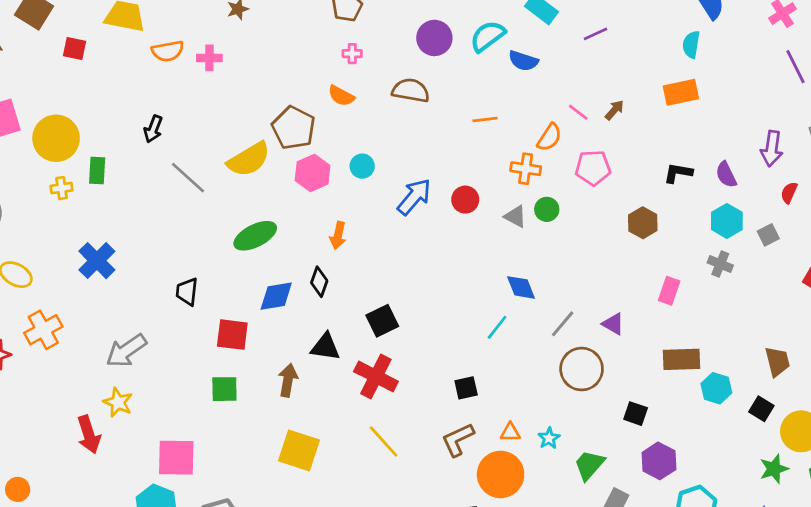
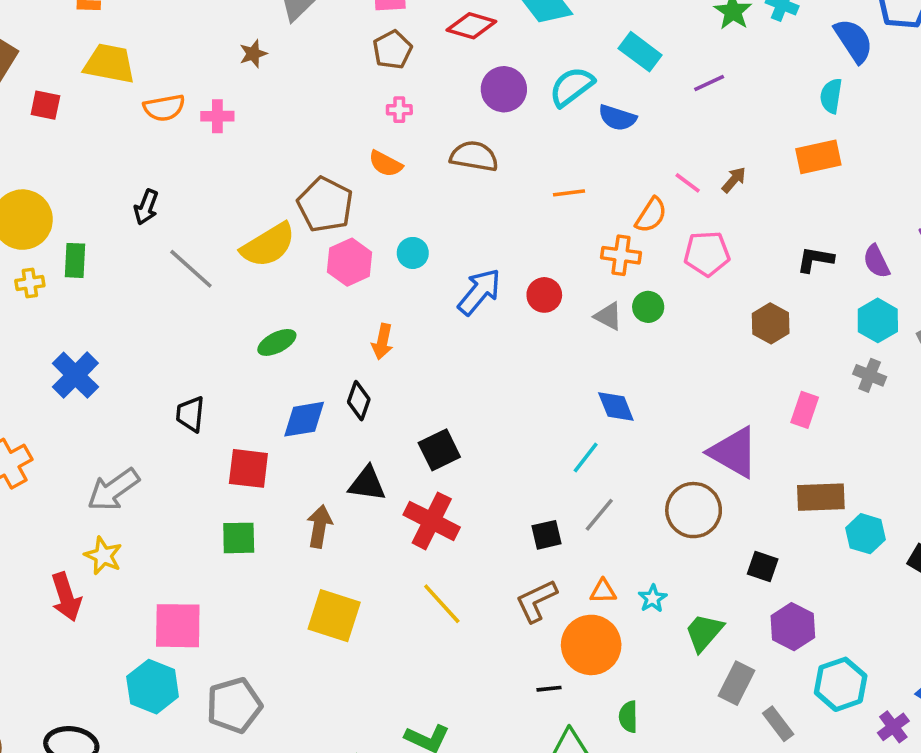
green ellipse: (255, 236) -> (277, 342), size x0.7
gray line: (563, 324) -> (599, 515), moved
purple triangle: (613, 324) -> (734, 452), size x1.8

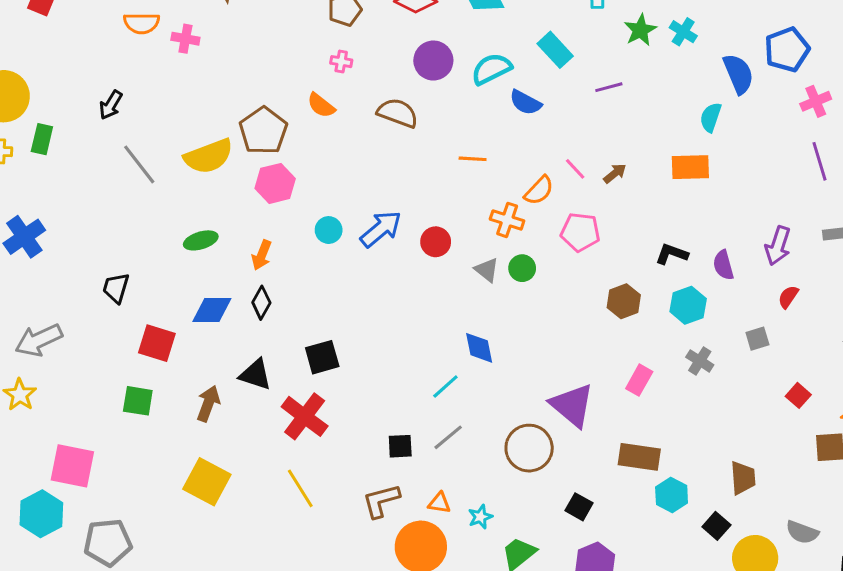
cyan circle: (413, 253) -> (329, 230), moved
cyan hexagon: (878, 320) -> (688, 305), moved
orange arrow: (382, 342) -> (262, 255), moved

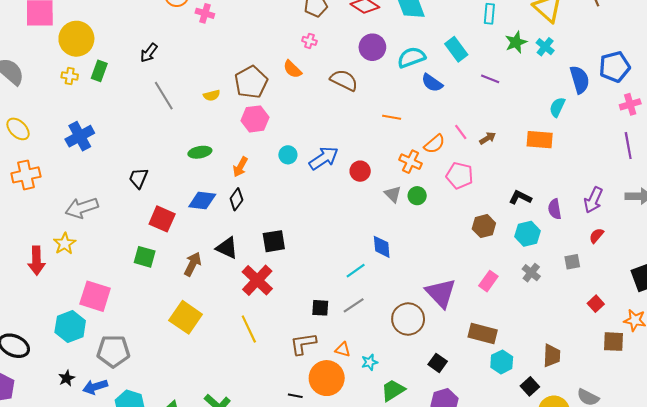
purple line: (609, 87) -> (490, 79), turned 30
yellow semicircle: (209, 156) -> (212, 95), size x0.5

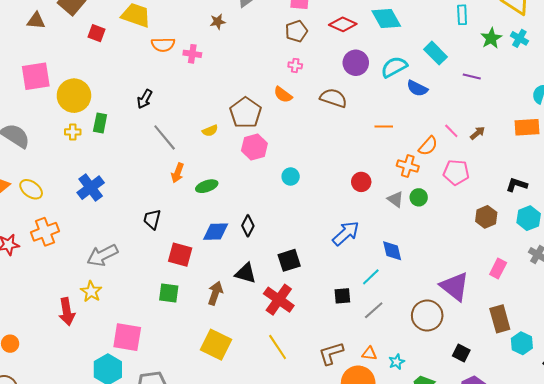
blue arrow: (324, 158) -> (346, 233), moved
orange arrow: (240, 167) -> (178, 173), moved
black square: (320, 308) -> (342, 296), moved
brown rectangle: (483, 333) -> (500, 319), turned 68

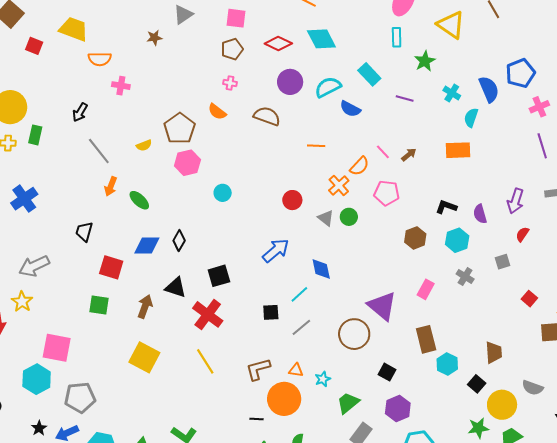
cyan cross: (519, 38) -> (452, 93), moved
pink cross: (192, 54) -> (121, 86), moved
orange cross: (408, 166) -> (339, 185), turned 30
green ellipse: (207, 186) -> (139, 200), turned 60

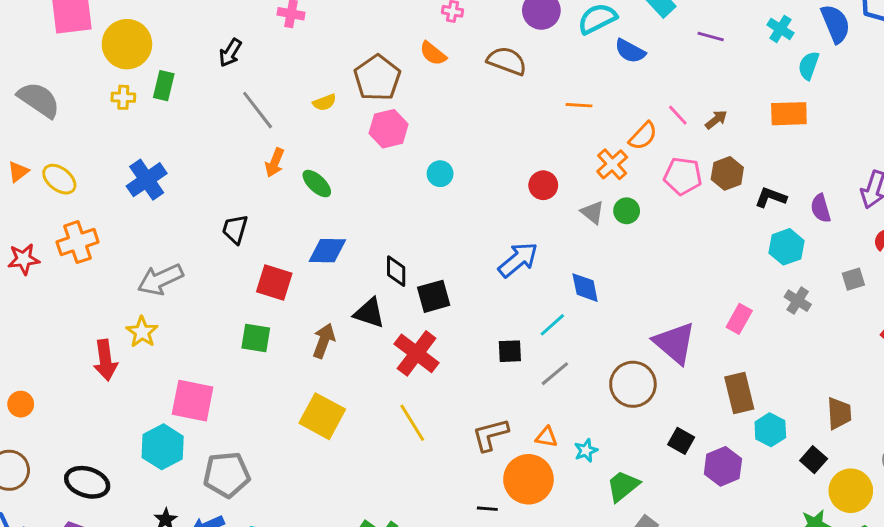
brown hexagon: (415, 238) -> (727, 173), moved
black diamond: (179, 240) -> (396, 271), moved, turned -30
purple hexagon: (398, 408) -> (723, 466), moved

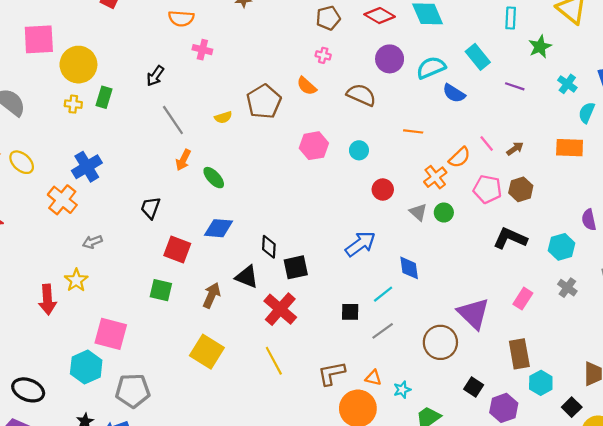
pink hexagon: (389, 129) -> (314, 146), moved
cyan circle: (440, 174) -> (359, 150), moved
black L-shape: (771, 197) -> (510, 238), moved, size x1.4
orange cross: (78, 242) -> (62, 200), moved, turned -36
gray arrow: (160, 279) -> (92, 242), size x0.6

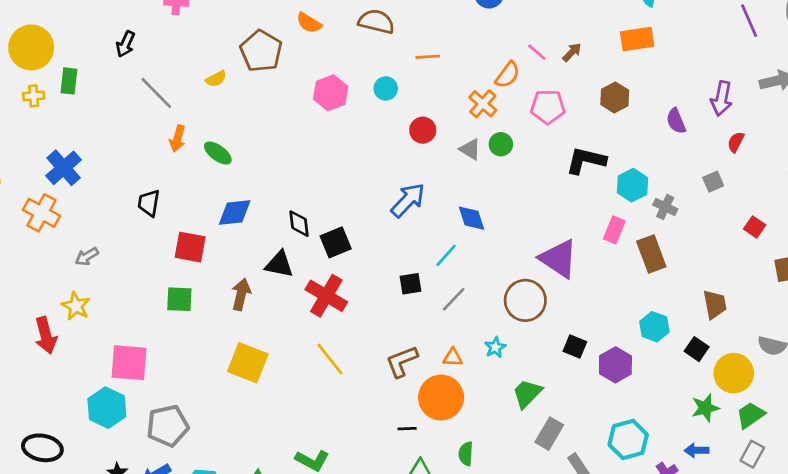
orange line: (413, 131) -> (428, 57), moved
brown hexagon: (521, 189) -> (615, 97), moved
cyan hexagon: (562, 247) -> (632, 185), moved
brown rectangle: (519, 354) -> (651, 254), moved
cyan star: (402, 390) -> (495, 347), moved

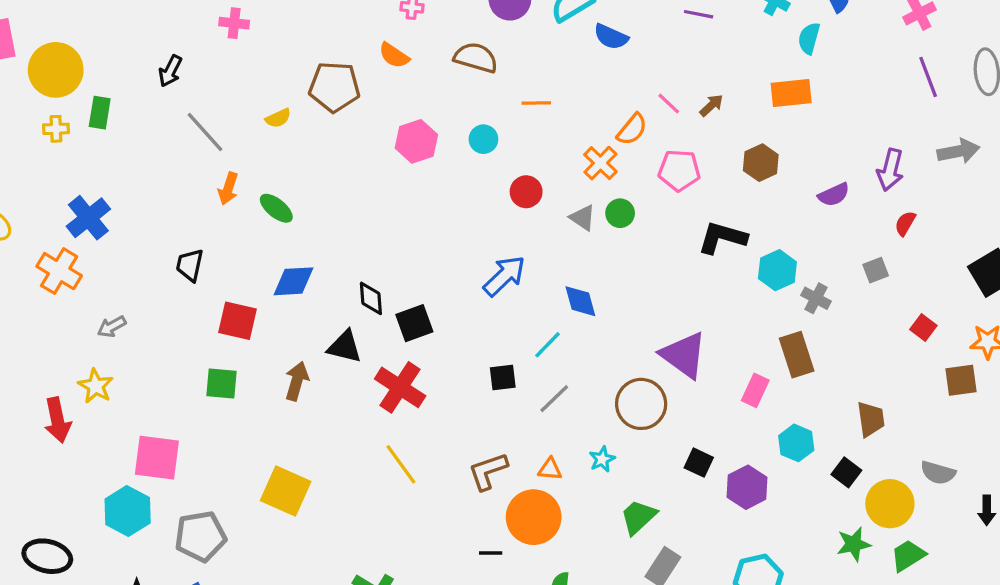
brown pentagon: (261, 51) -> (334, 87), turned -30
purple semicircle: (676, 121) -> (834, 195), turned -95
pink rectangle: (614, 230) -> (755, 390), moved
yellow square: (248, 363) -> (286, 491), moved

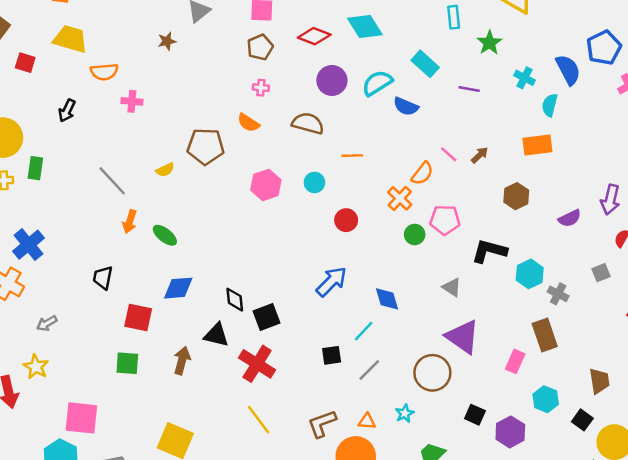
black arrow: (170, 71) -> (67, 111), moved
pink pentagon: (679, 170) -> (445, 220), moved
gray triangle: (583, 218) -> (452, 287), moved

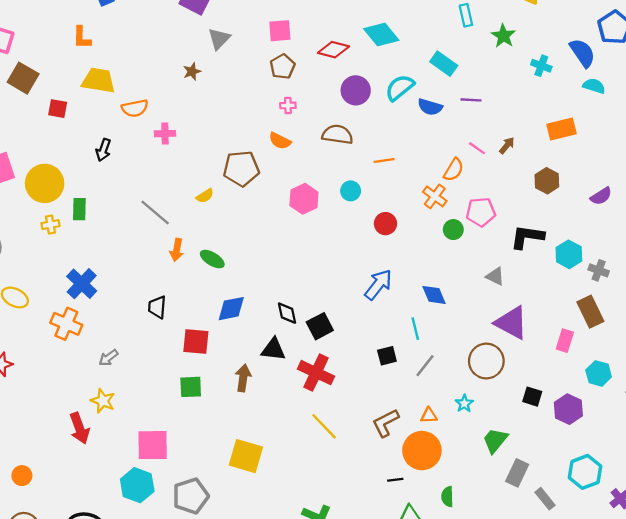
purple line: (469, 89) -> (471, 100), moved
cyan semicircle: (550, 105) -> (594, 86), moved, turned 100
cyan line: (364, 331) -> (415, 329), turned -50

